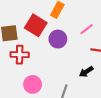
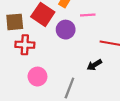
pink line: (86, 29) -> (88, 15), moved, turned 32

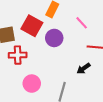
pink line: (88, 15) -> (82, 23), moved, turned 56

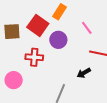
red cross: (18, 55) -> (34, 57), moved
pink circle: (32, 84) -> (14, 80), moved

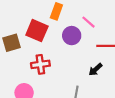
purple circle: (58, 40) -> (72, 36), moved

